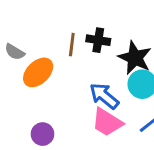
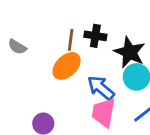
orange ellipse: (38, 72) -> (67, 66), moved
pink trapezoid: (107, 122) -> (104, 113), turned 68

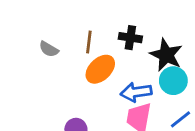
brown line: (71, 40) -> (89, 42), moved
blue arrow: (101, 88) -> (136, 92), turned -48

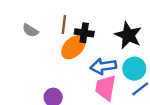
black cross: (130, 38) -> (84, 33), moved
cyan circle: (173, 81) -> (134, 69), moved

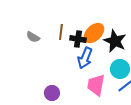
orange ellipse: (73, 47) -> (94, 33), moved
blue arrow: (103, 66) -> (85, 58), moved, turned -60

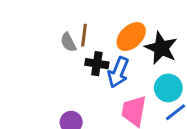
gray semicircle: (33, 37) -> (68, 42), moved, turned 32
black cross: (78, 39) -> (97, 64), moved

